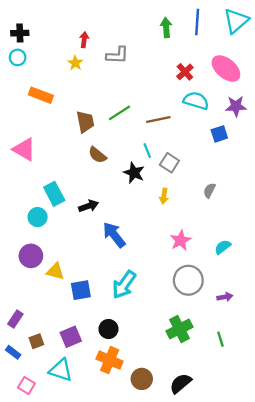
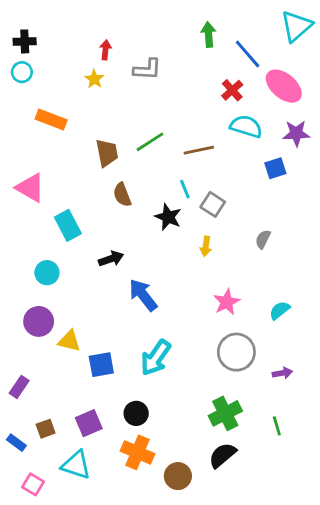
blue line: (197, 22) -> (248, 54), moved, turned -45
brown semicircle: (97, 155) -> (122, 195), turned 30
cyan rectangle: (54, 194) -> (68, 225), moved
purple rectangle: (15, 319) -> (19, 387), moved
black semicircle: (181, 383) -> (222, 455), moved

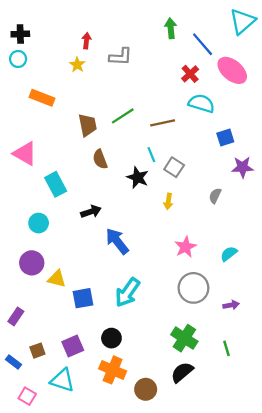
purple star: (296, 133) -> (242, 167), moved
green cross: (225, 413) -> (184, 338), turned -30

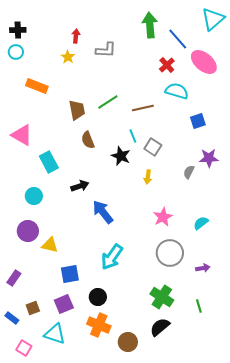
green arrow: (171, 28) -> (150, 25), size x1.4
purple star: (242, 167) -> (209, 158), moved
blue square: (83, 298) -> (70, 274), moved

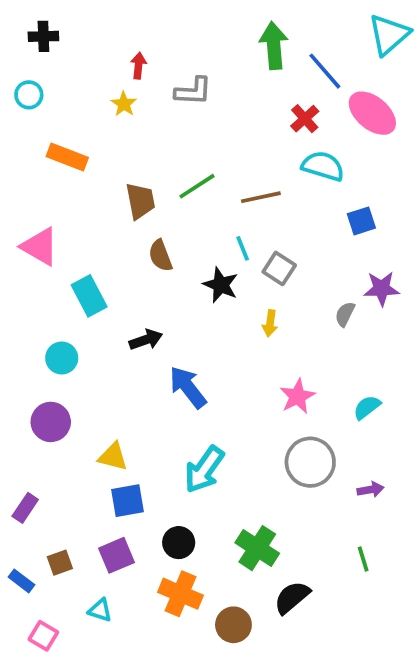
black cross: (18, 30) -> (43, 36), moved
yellow triangle: (50, 245) -> (113, 457), moved
green cross: (162, 297) -> (257, 548), moved
cyan triangle: (55, 334) -> (100, 610), size x0.6

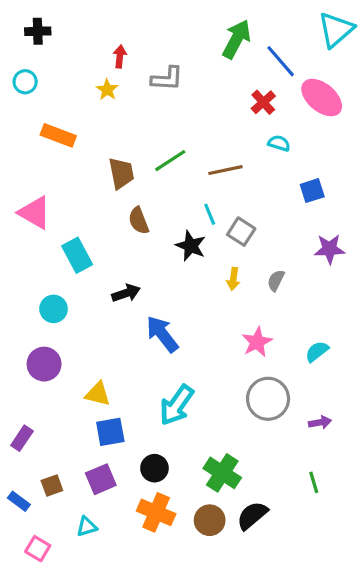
green arrow: (274, 46) -> (236, 39), turned 33
cyan semicircle: (323, 166) -> (279, 143), size x0.6
gray semicircle: (345, 314) -> (276, 280), moved
cyan triangle: (100, 610) -> (87, 527), turned -35
brown circle: (233, 625) -> (210, 520), moved

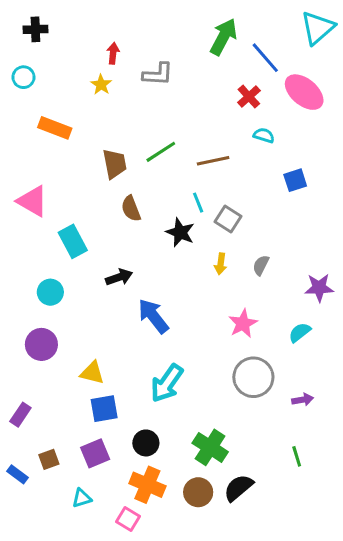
purple star: (330, 249) -> (319, 288), moved
pink square: (38, 549) -> (128, 519), moved

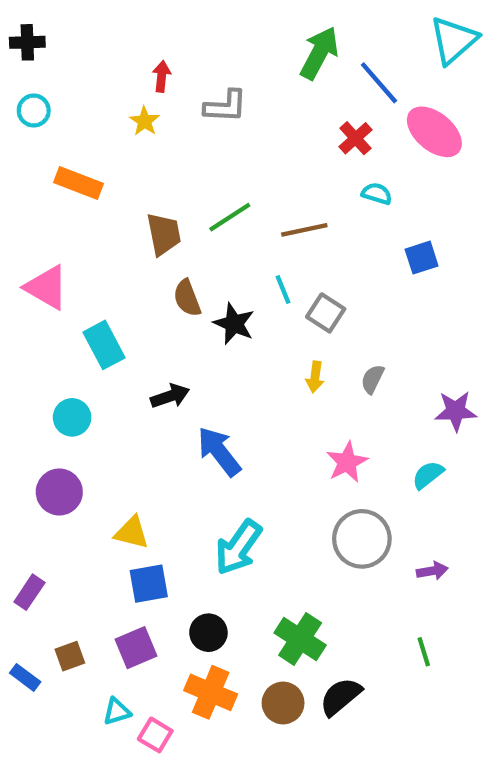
black cross: (35, 29) -> (27, 42), moved
black star: (180, 232) -> (234, 324), moved
pink square: (128, 519) -> (155, 735), moved

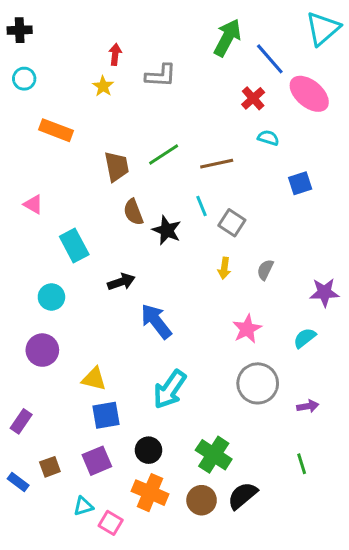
pink triangle: (46, 287) -> (33, 204), size x0.6

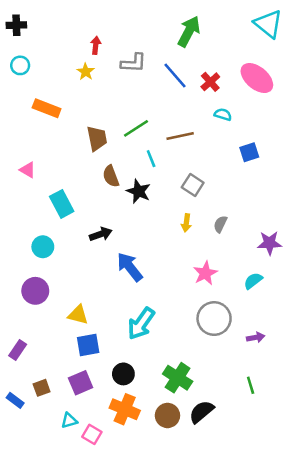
cyan triangle: (323, 29) -> (268, 24), turned -40
blue line: (270, 59) -> (175, 76), moved
cyan line: (202, 206) -> (151, 159), moved

